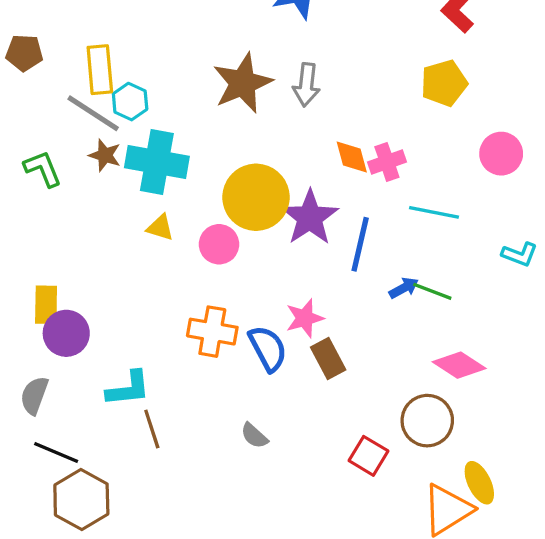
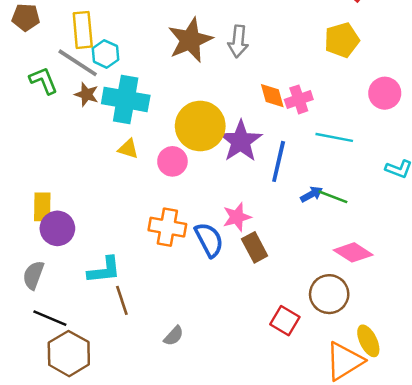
green L-shape: (43, 169) -> (44, 81), moved
gray semicircle: (254, 436) -> (174, 336), moved, turned -90

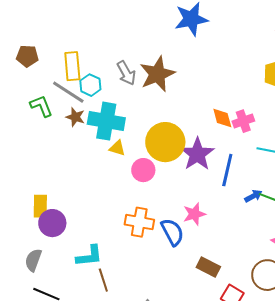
gray arrow: (238, 41) -> (126, 73), moved, turned -35
yellow triangle: (128, 149) -> (117, 148), moved
brown rectangle: (255, 247) -> (208, 267), moved, turned -35

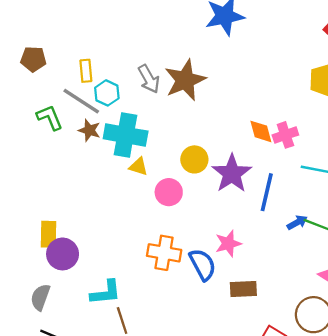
yellow rectangle: (72, 66) -> (86, 71), size x0.7
yellow circle: (165, 142) -> (194, 159), size x0.6
brown rectangle: (208, 267) -> (243, 289), moved, turned -30

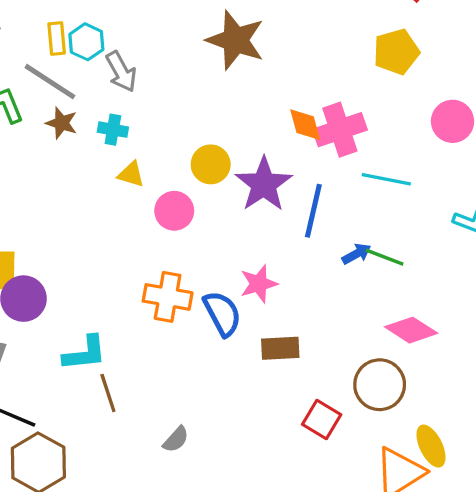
gray arrow: (149, 79) -> (121, 72), moved
brown star: (185, 80) -> (235, 40), moved, turned -30
cyan hexagon: (107, 93) -> (86, 42), moved
cyan cross: (126, 135) -> (113, 130), size x0.5
pink cross: (285, 135) -> (340, 130), size x1.4

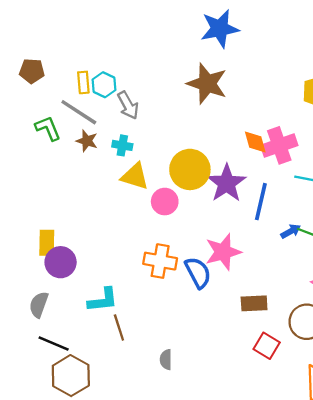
yellow circle: (211, 164) -> (190, 169), size x1.5
yellow triangle: (131, 174) -> (135, 176), size x1.5
pink star: (259, 284) -> (223, 252), size x1.4
brown rectangle: (280, 348) -> (254, 303), moved
gray semicircle: (176, 439) -> (166, 360), turned 138

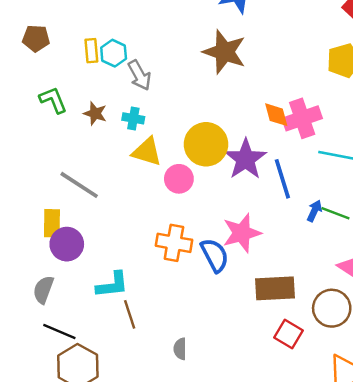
gray line: (79, 112) -> (79, 185), moved
blue line: (261, 202) -> (282, 179), turned -30
blue arrow: (291, 231) -> (314, 211), turned -36
brown rectangle: (254, 303) -> (275, 288), size x1.4

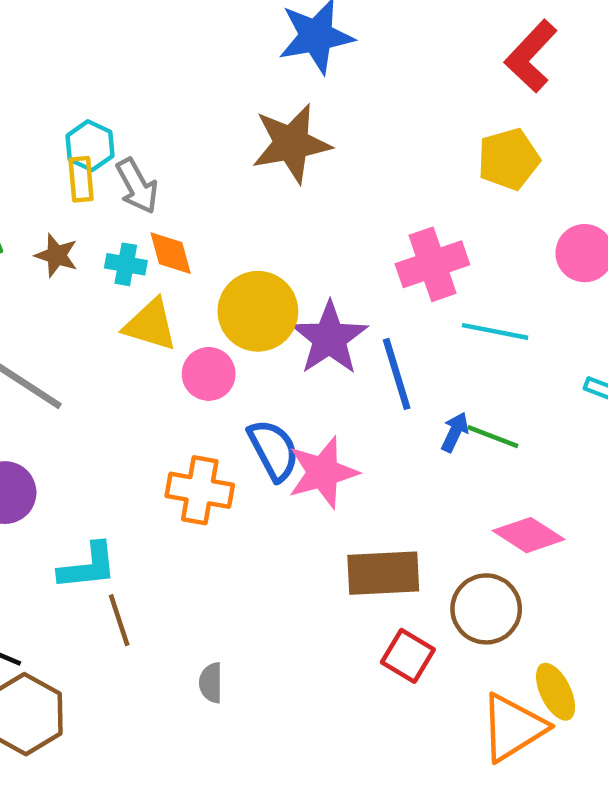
yellow rectangle: (91, 51) -> (81, 179), moved
brown star: (224, 52) -> (291, 143), turned -30
orange diamond: (276, 115) -> (171, 253), moved
blue semicircle: (215, 255) -> (274, 450), moved

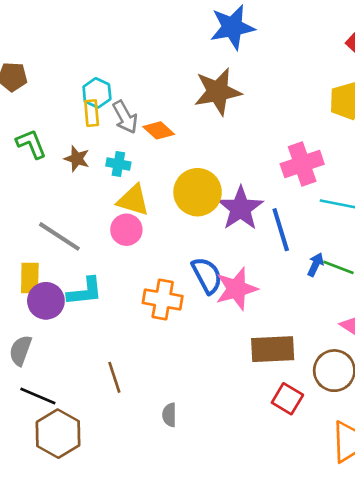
orange diamond: (171, 253) -> (159, 130), moved, turned -32
pink circle: (209, 374) -> (126, 230), moved
cyan L-shape: (88, 566) -> (85, 291), moved

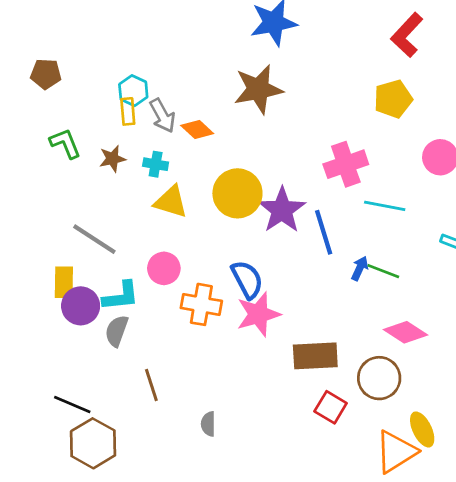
brown star: (77, 159) -> (112, 159), turned -30
pink circle: (126, 230) -> (164, 268), moved
pink star: (236, 289) -> (258, 314), moved
gray semicircle: (20, 350) -> (117, 331), moved

